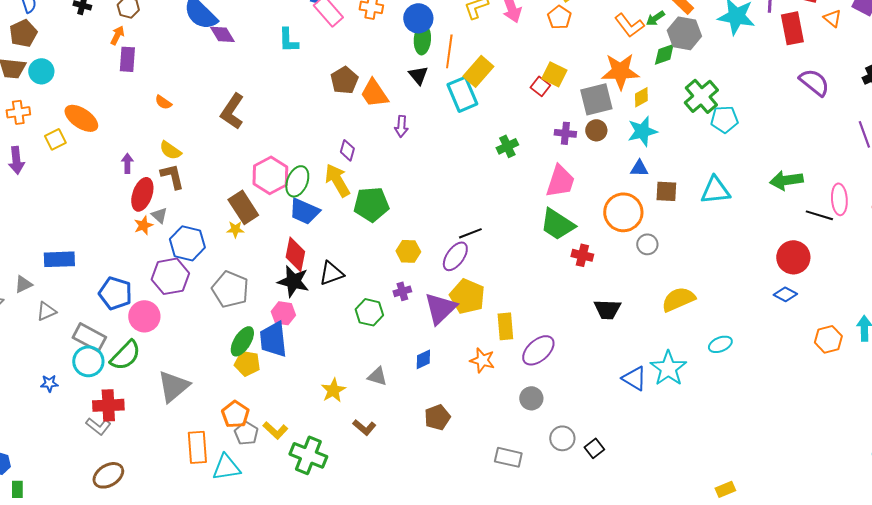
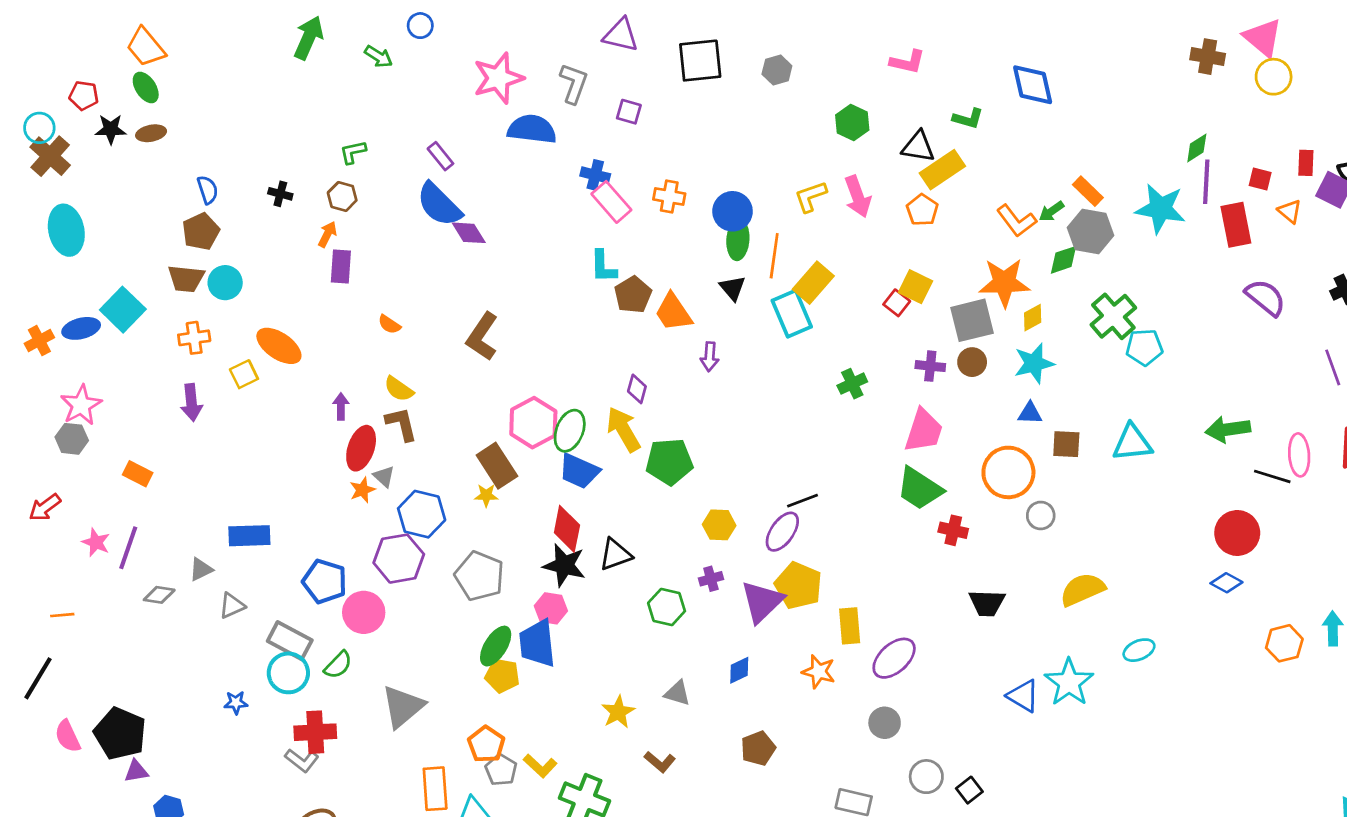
cyan L-shape: (288, 40) -> (603, 266), moved
green semicircle: (125, 355) -> (338, 665), size x0.7

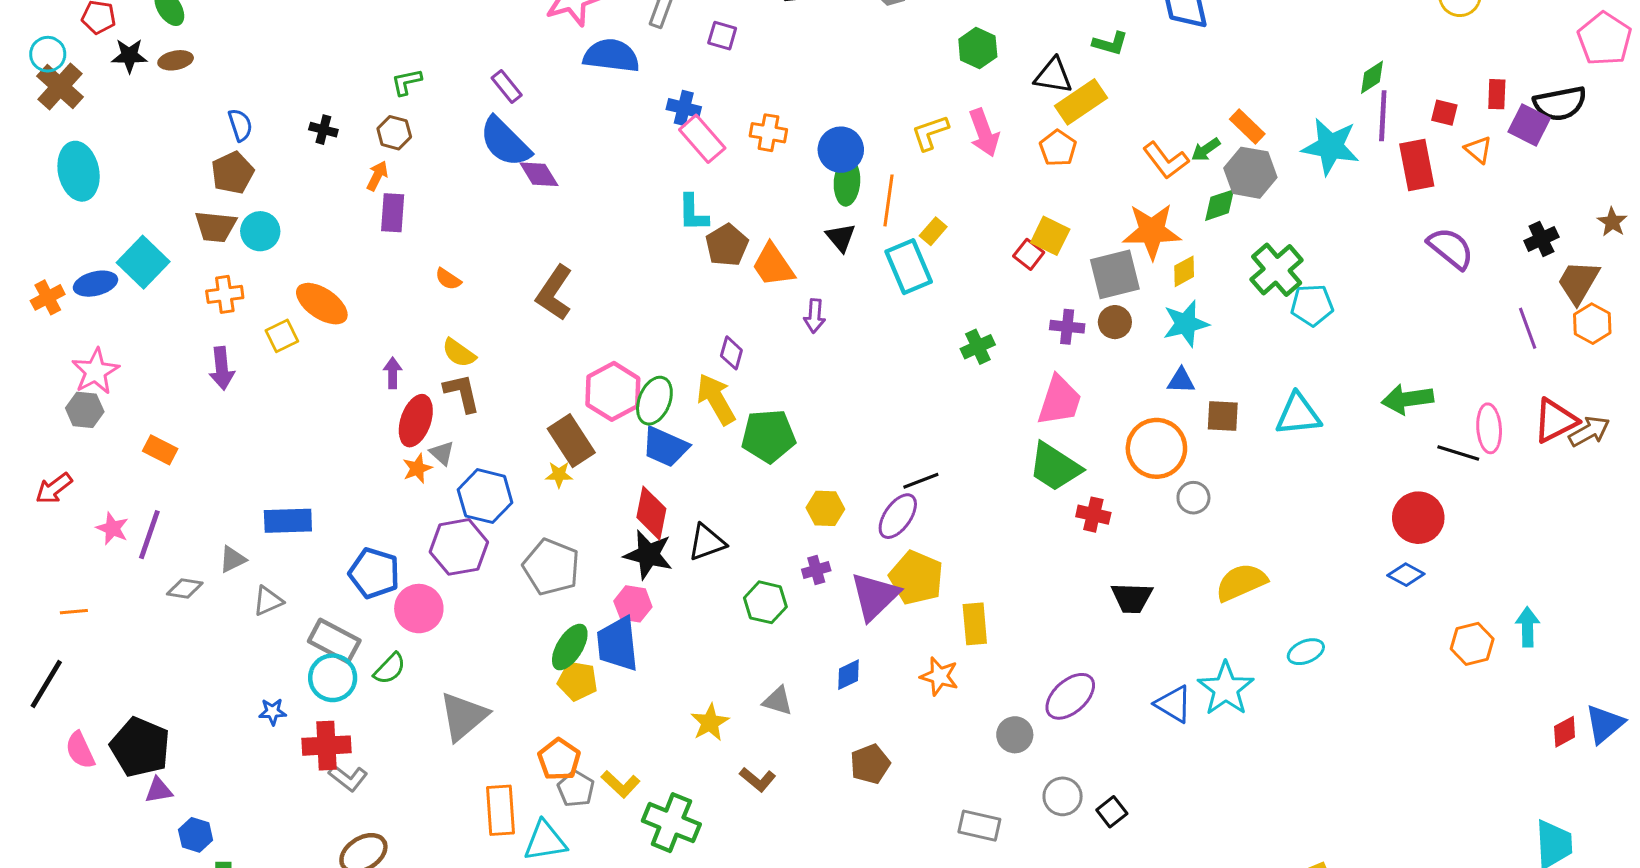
yellow rectangle: (813, 283) -> (933, 231), size x0.6
purple ellipse: (894, 658) -> (1070, 696), moved
red cross: (315, 732) -> (326, 746), moved

